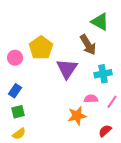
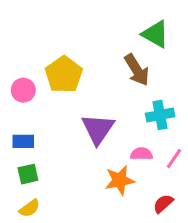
purple triangle: (67, 69) -> (98, 129), moved
blue rectangle: (15, 91) -> (23, 141), turned 56

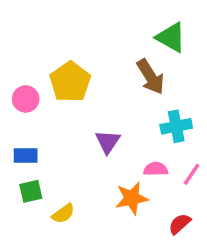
purple triangle: (98, 129) -> (108, 142), size x0.7
yellow semicircle: (29, 208) -> (63, 214), moved

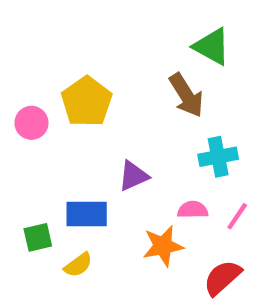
purple triangle: (108, 142) -> (133, 176), turned 32
blue rectangle: (26, 155) -> (87, 214), moved, size x1.4
red semicircle: (180, 224) -> (222, 278), size x1.4

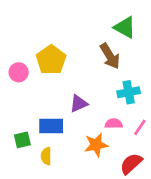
yellow semicircle: (78, 265) -> (46, 156), turned 126

